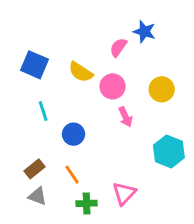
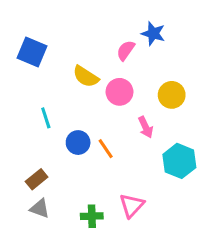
blue square: (35, 65) -> (32, 52), moved
pink arrow: (126, 117) -> (146, 127), moved
orange line: (72, 175) -> (106, 149), moved

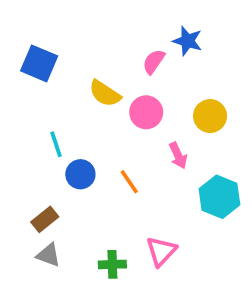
blue circle: (78, 143) -> (80, 174), moved

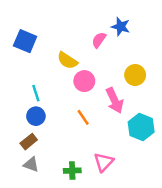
pink circle: (146, 112) -> (84, 81), moved
pink arrow: (178, 155) -> (115, 100), size x1.5
blue circle: (80, 174) -> (36, 116), moved

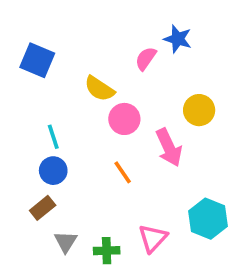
cyan hexagon: (141, 127) -> (208, 219), moved
gray triangle: (31, 165) -> (66, 242), moved, turned 42

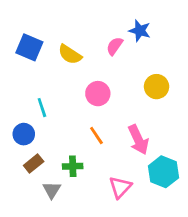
yellow semicircle: (99, 89) -> (70, 54), moved
pink arrow: (169, 147) -> (138, 140), moved
blue circle: (53, 171) -> (24, 134), moved
green cross: (107, 251) -> (73, 166), moved

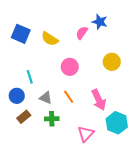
gray triangle: (52, 190) -> (46, 98), moved, turned -40

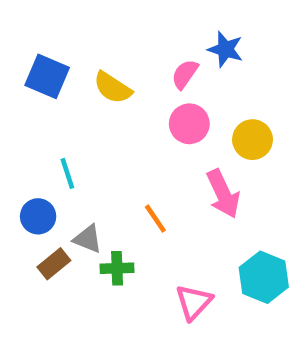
pink circle: (70, 67) -> (189, 124), moved
gray triangle: (46, 98) -> (88, 239), moved
pink arrow: (99, 100) -> (223, 194), moved

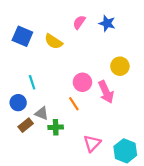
pink semicircle: (185, 74) -> (79, 22), moved
pink circle: (189, 124) -> (82, 82), moved
cyan hexagon: (264, 277) -> (125, 151), moved

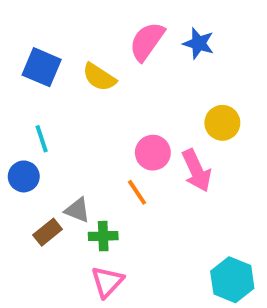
pink semicircle: (79, 22) -> (147, 41), size x1.5
cyan line: (32, 82) -> (42, 139), moved
blue circle: (18, 103) -> (24, 176), moved
pink triangle: (92, 143) -> (107, 282), moved

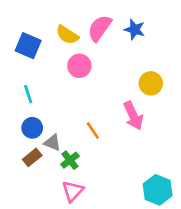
yellow semicircle: (99, 77) -> (67, 35), moved
pink circle: (153, 153) -> (79, 66), moved
blue circle: (24, 176) -> (32, 128), moved
green cross: (103, 236) -> (70, 160), turned -36

